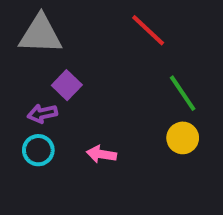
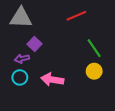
red line: (148, 30) -> (76, 16), turned -66
pink arrow: (101, 154) -> (52, 80), size x1.5

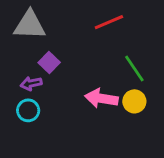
pink arrow: (52, 80) -> (101, 98), moved

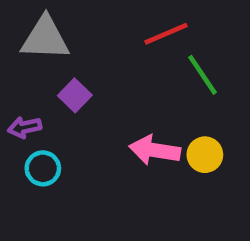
green line: (134, 68) -> (203, 75), moved
purple arrow: (31, 83) -> (25, 127), moved

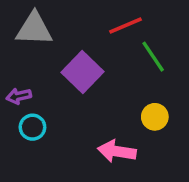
purple square: (75, 95) -> (82, 72), moved, size x1.6
pink arrow: (155, 150) -> (117, 151), moved

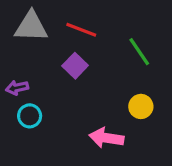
red line: (126, 25) -> (81, 30), moved, turned 44
purple square: (82, 72) -> (75, 66), size x0.7

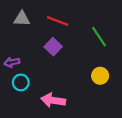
gray triangle: (31, 27) -> (22, 19), size x0.7
pink arrow: (106, 138) -> (53, 100), moved

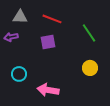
purple square: (53, 47) -> (48, 42), turned 35
purple arrow: (12, 62) -> (11, 37), moved

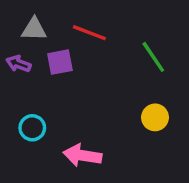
purple arrow: (11, 37) -> (18, 64), turned 32
purple square: (48, 42) -> (60, 62), moved

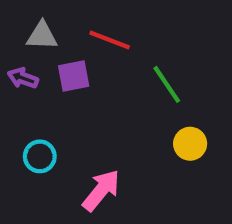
green line: (153, 57) -> (167, 84), moved
pink arrow: (82, 155) -> (101, 190), turned 120

